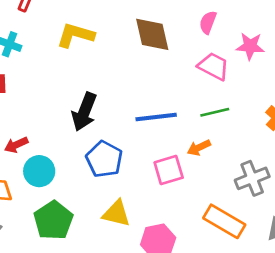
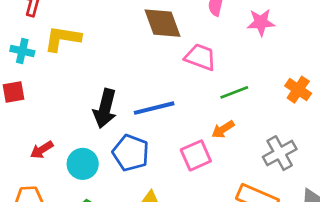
yellow L-shape: (75, 35) -> (62, 38), moved
pink trapezoid: (214, 66) -> (200, 57), moved
blue line: (156, 117) -> (154, 108), moved
cyan circle: (39, 171) -> (83, 164), moved

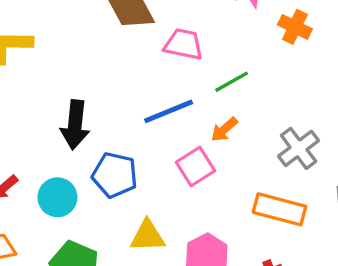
orange cross: (298, 90) -> (295, 27), moved
blue line: (154, 108) -> (169, 111), moved

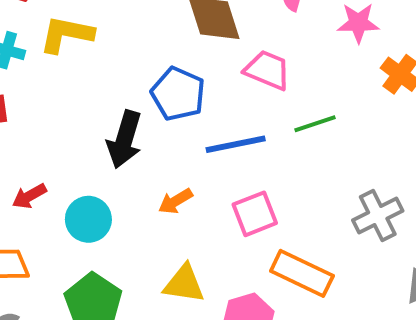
orange arrow: (224, 129) -> (175, 201), moved
blue pentagon: (115, 175) -> (178, 94), moved
orange rectangle: (280, 209) -> (302, 273), moved

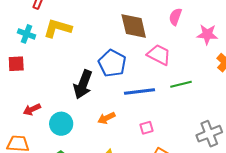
pink square: (255, 214) -> (146, 128), size x0.6

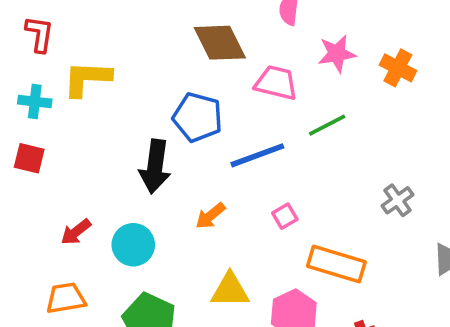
pink star: (207, 34) -> (337, 54), moved
red square: (16, 64) -> (29, 158), turned 30
gray cross: (209, 134) -> (398, 200), size x0.7

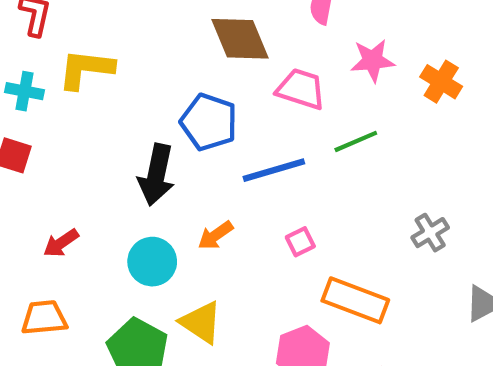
cyan circle: (133, 245) -> (152, 262), moved
yellow triangle: (230, 290) -> (201, 322), moved, turned 30

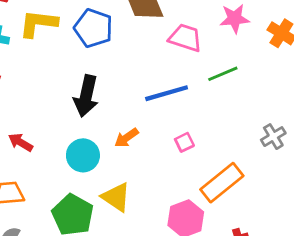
blue pentagon: (209, 122) -> (93, 28), moved
red arrow: (61, 243) -> (21, 142), turned 65
orange rectangle: (355, 300) -> (222, 183), turned -60

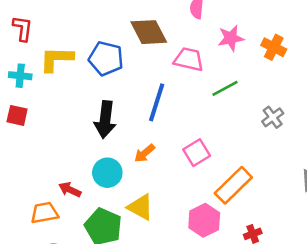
blue line: (167, 93) -> (157, 102), moved, turned -51
gray cross: (273, 137) -> (273, 117), moved
red arrow: (21, 142) -> (70, 190), moved
pink square: (184, 142) -> (197, 153), size x1.5

